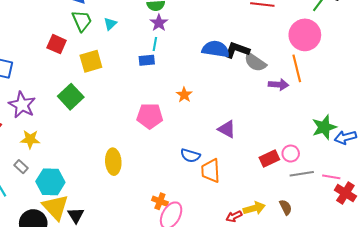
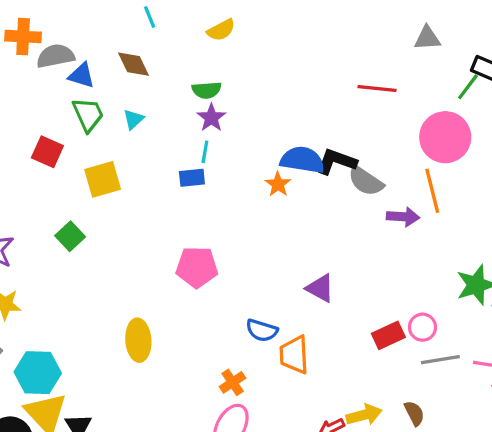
orange star: (184, 95) -> (278, 184), moved
green square: (71, 97) -> (70, 236), size x0.7
orange cross: (160, 201) -> (233, 382), moved, turned 35

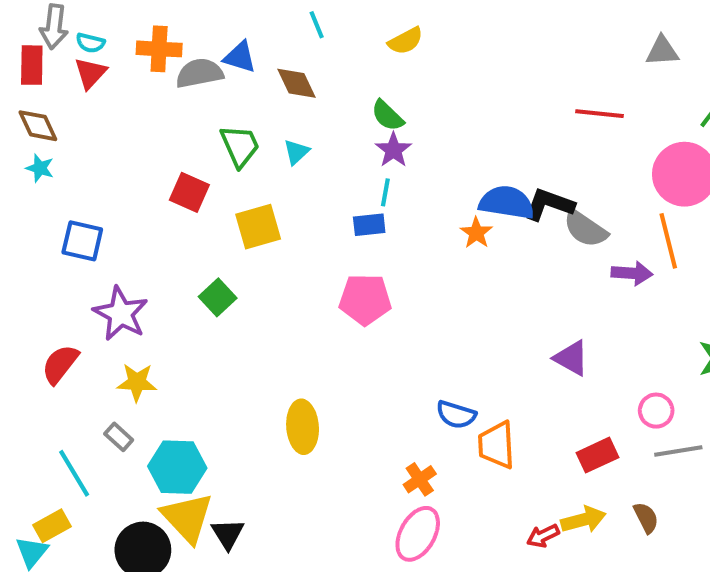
blue triangle: (82, 75) -> (240, 57), moved
green semicircle: (207, 90) -> (387, 116), turned 48
pink pentagon: (197, 267) -> (365, 299), moved
purple triangle: (320, 288) -> (571, 358), moved
red rectangle: (388, 335) -> (598, 455), moved

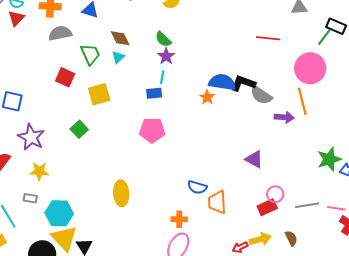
gray semicircle: (199, 73) -> (60, 33), moved
brown diamond: (296, 83) -> (120, 38), moved
pink circle: (656, 411) -> (275, 194), moved
gray rectangle: (119, 437) -> (30, 198), turned -32
orange cross: (420, 479) -> (179, 219), turned 35

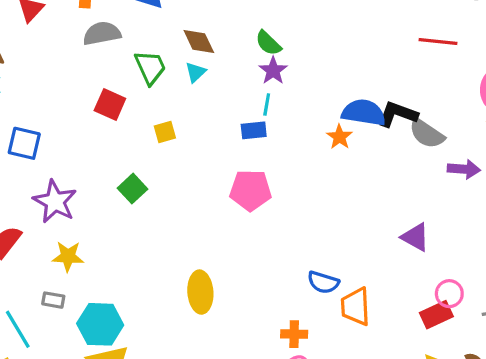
yellow square: (99, 94) -> (165, 132), size x0.6

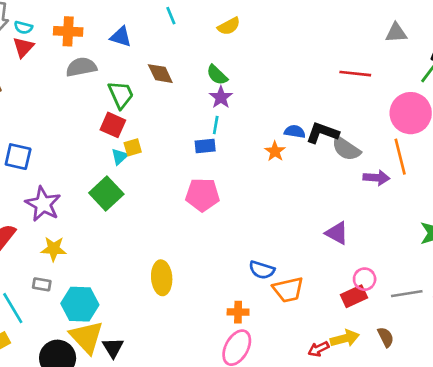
cyan triangle: (196, 72) -> (119, 157), moved
red square: (110, 105) -> (113, 125), moved
blue semicircle: (364, 113) -> (295, 132), size x0.6
green square: (133, 189) -> (106, 193), size x1.4
orange trapezoid: (356, 307) -> (288, 290), turned -100

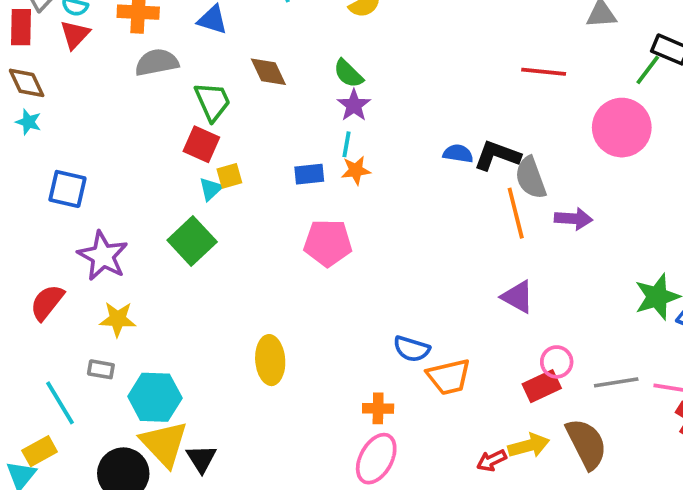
blue rectangle: (205, 146) -> (309, 174), moved
gray semicircle: (346, 149) -> (531, 178), turned 36
orange star: (275, 151) -> (356, 170), moved, turned 30
orange line: (400, 157) -> (516, 213), moved
brown semicircle: (386, 337) -> (586, 444), size x1.8

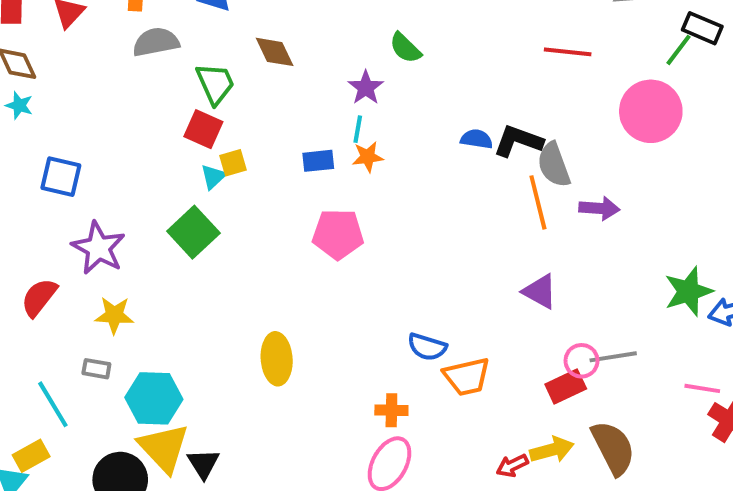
green semicircle: (348, 74) -> (405, 48), moved
gray line: (616, 382) -> (613, 357), moved

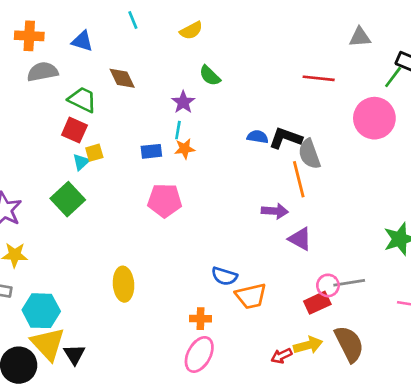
green trapezoid: (215, 84) -> (82, 100), turned -40
purple arrow: (599, 208) -> (275, 211), moved

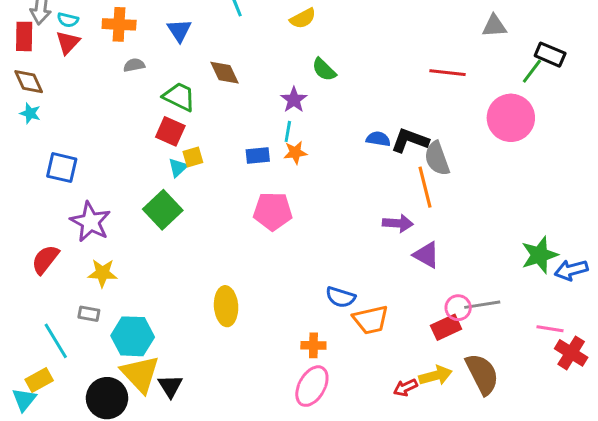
blue triangle: (82, 41) -> (179, 30), turned 40
gray semicircle: (43, 72) -> (134, 65), size x0.6

